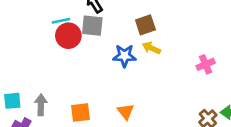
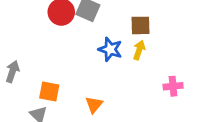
yellow arrow: (151, 48) -> (139, 50), turned 66
pink cross: (206, 64) -> (173, 86), moved

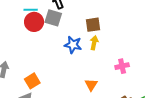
orange square: (49, 91) -> (32, 81), turned -35
orange triangle: (94, 105) -> (91, 85), moved

